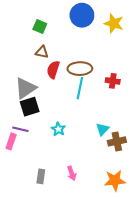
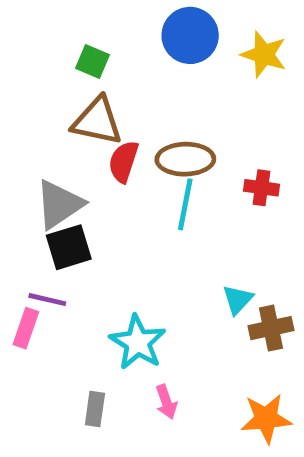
brown triangle: (42, 52) -> (97, 121), size x1.6
cyan star: (58, 129) -> (138, 342), moved, size x1.6

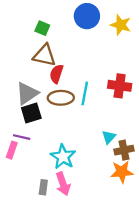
brown ellipse: (185, 159) -> (61, 98), moved
red cross: (261, 188) -> (120, 86), size x1.5
pink arrow: (166, 402) -> (63, 184), moved, size x1.5
orange star: (266, 419) -> (122, 172), moved

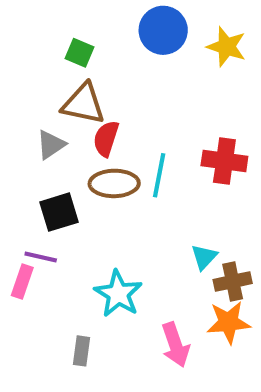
gray triangle: (27, 93) -> (51, 145), moved, size x0.7
pink arrow: (63, 184) -> (175, 345), moved

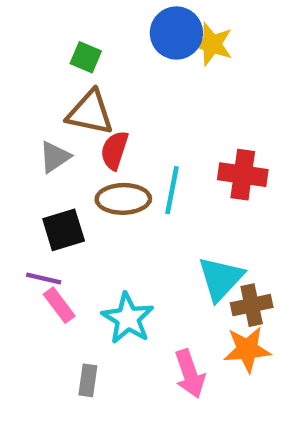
yellow star: (226, 47) -> (212, 44), moved
cyan triangle: (204, 257) -> (221, 279), size x1.6
pink rectangle: (22, 281) -> (59, 305), moved, turned -56

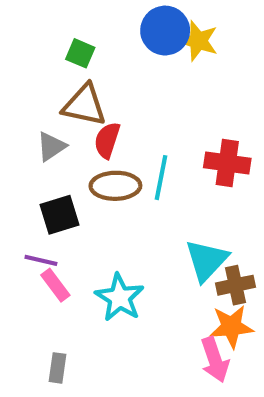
pink arrow: (190, 374) -> (215, 360), moved
gray rectangle: (88, 380) -> (57, 368), moved

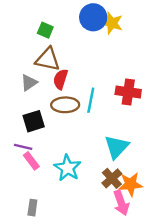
brown cross: (236, 285) -> (112, 178), moved, turned -30

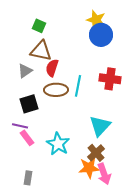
blue circle: (93, 17) -> (101, 35), moved
orange star: (131, 184) -> (89, 168), moved

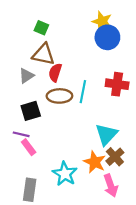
cyan star: (58, 144) -> (65, 174), moved
brown cross: (96, 153) -> (115, 157), moved
orange star: (89, 168) -> (95, 162), moved, turned 30
gray rectangle: (28, 178) -> (30, 190), size x1.5

